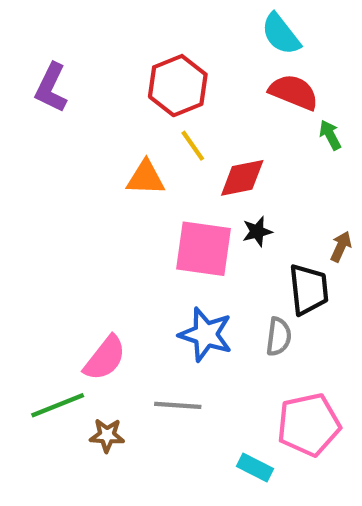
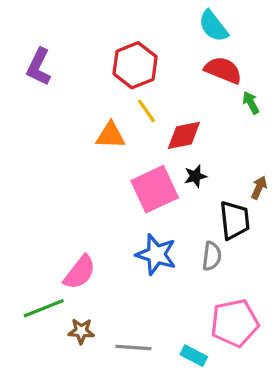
pink square: (204, 249) -> (155, 189), turned -33
gray line: (178, 405) -> (133, 347), moved

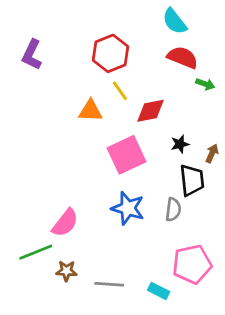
green arrow: (251, 103) -> (205, 84), turned 138
black star: (195, 176) -> (180, 144), moved

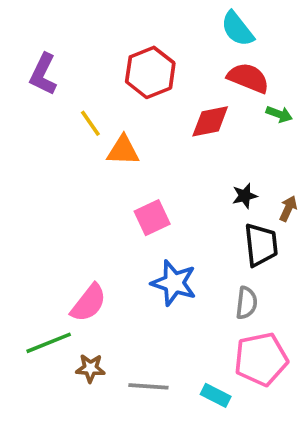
yellow line: (120, 91) -> (90, 123), moved
red diamond: (151, 111) -> (210, 121), moved
pink square: (127, 155) -> (152, 218), moved, size x0.7
gray semicircle: (173, 210) -> (246, 303), moved

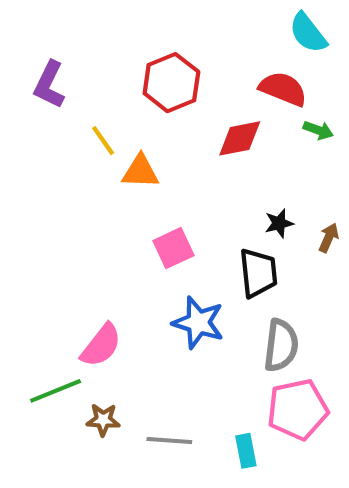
cyan semicircle: (237, 29) -> (308, 33), moved
black trapezoid: (261, 245) -> (258, 273), moved
gray semicircle: (246, 303) -> (281, 345), size x1.4
cyan rectangle: (216, 395) -> (246, 451), turned 52

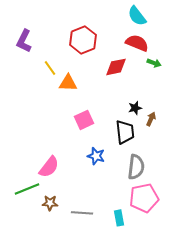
cyan semicircle: (308, 33) -> (137, 16), moved
brown arrow: (329, 238) -> (151, 119), moved
blue star: (198, 323) -> (96, 156), size x0.7

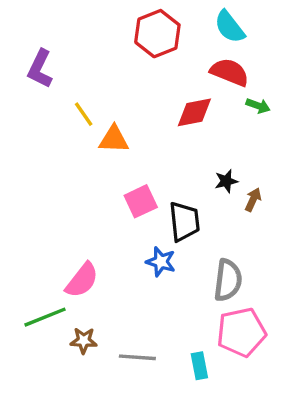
red hexagon: (83, 40) -> (157, 34), moved
black trapezoid: (125, 132) -> (184, 221), moved

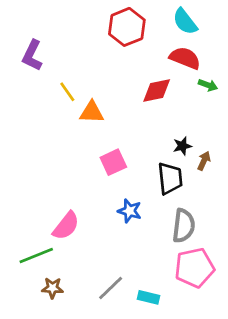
black trapezoid: (184, 221) -> (170, 178), moved
brown star: (84, 341) -> (52, 288), moved
gray line: (137, 357) -> (111, 288), turned -48
cyan rectangle: (199, 366) -> (148, 297), moved, turned -65

